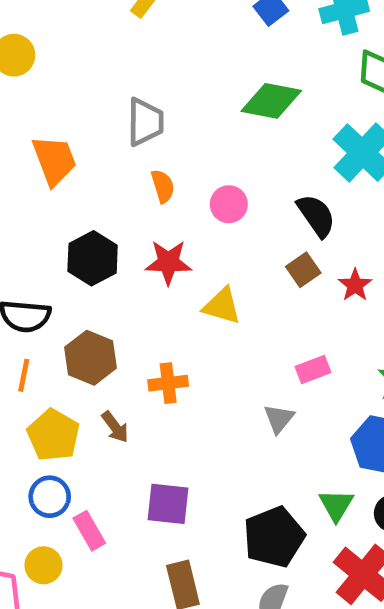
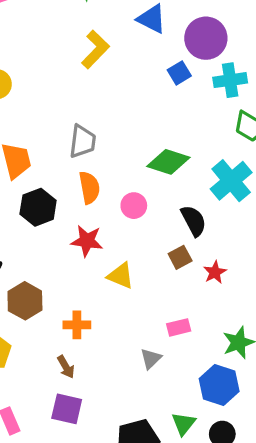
green diamond: (271, 101) -> (168, 162), moved
orange semicircle: (163, 186) -> (89, 188), size x1.4
black hexagon: (93, 258) -> (38, 207), moved
brown arrow: (115, 427) -> (66, 367), moved

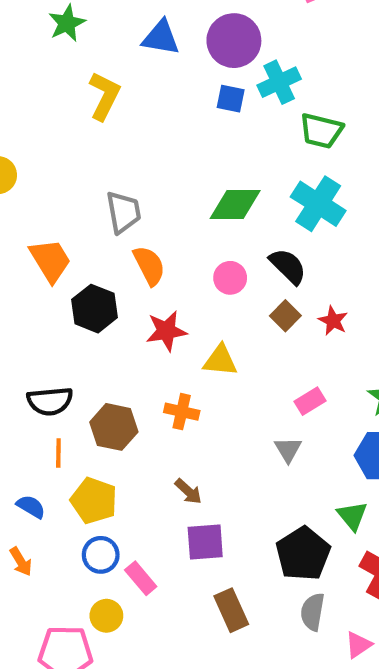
blue square: (179, 73) -> (231, 99), moved, turned -30
pink circle: (134, 206) -> (230, 278), moved
orange cross: (77, 325) -> (182, 412), moved, turned 30

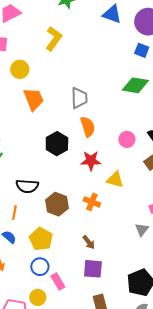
yellow L-shape: (104, 96) -> (54, 39), moved
green diamond: (235, 205) -> (135, 85), moved
orange trapezoid: (50, 260) -> (34, 99), moved
orange line: (58, 453) -> (14, 213), moved

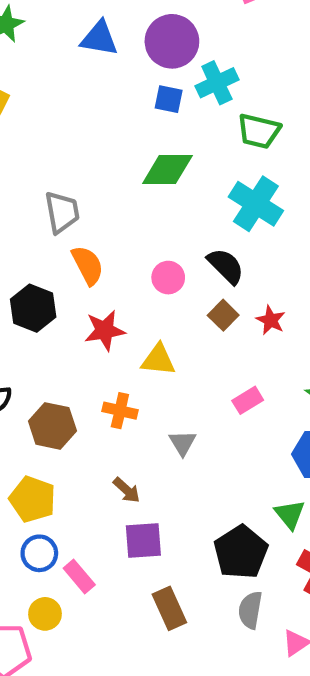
gray triangle: (142, 230) -> (183, 443), moved

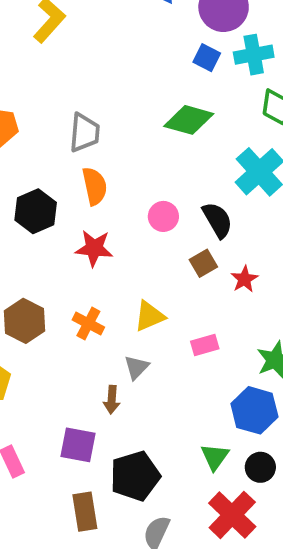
yellow triangle: (158, 360) -> (149, 316), moved, turned -44
brown arrow: (127, 490) -> (112, 400), moved, turned 36
black pentagon: (241, 552) -> (135, 476), moved

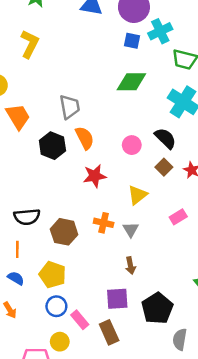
black hexagon: (36, 211) -> (52, 146), moved
yellow triangle: (149, 316) -> (137, 195), moved
gray triangle: (136, 367) -> (131, 230), moved
brown rectangle: (85, 512) -> (109, 332), moved

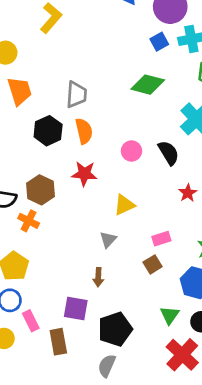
blue square: (132, 41) -> (159, 42), turned 35
brown square: (164, 167) -> (153, 264), moved
orange cross: (104, 223) -> (29, 221), moved
brown hexagon: (64, 232) -> (40, 190), moved
gray semicircle: (180, 339) -> (107, 366), moved

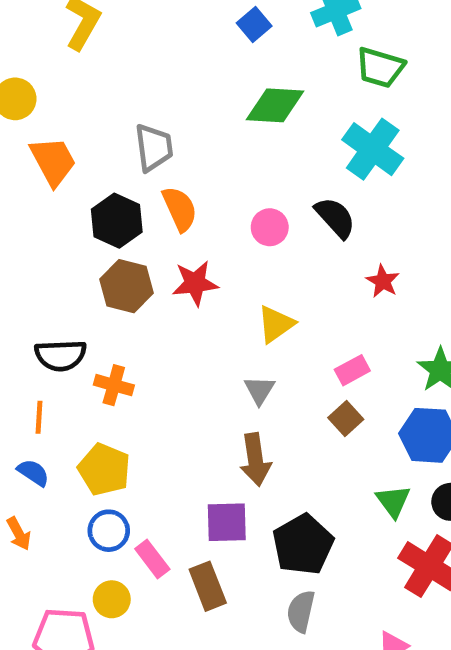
blue square: (159, 42) -> (254, 25), moved
brown hexagon: (40, 190) -> (126, 286), moved
brown arrow: (98, 277) -> (255, 460), size x1.5

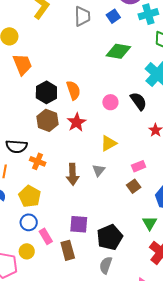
gray trapezoid: (154, 148) -> (82, 16), moved
red star: (195, 283) -> (77, 122), turned -30
brown arrow: (255, 460) -> (73, 174), moved

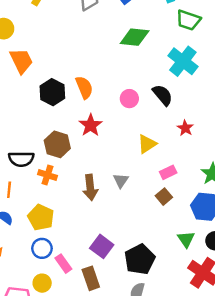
brown hexagon: (48, 120) -> (57, 144), moved
yellow triangle: (109, 143) -> (147, 144), moved
purple square: (79, 224) -> (102, 246), turned 36

